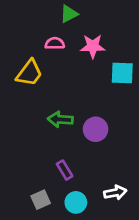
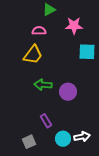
pink star: (93, 46) -> (74, 26), moved
yellow trapezoid: (29, 73) -> (33, 55), moved
cyan circle: (76, 202) -> (63, 139), moved

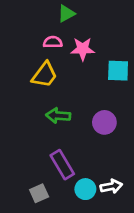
pink star: (74, 26) -> (83, 49), moved
purple circle: (68, 92) -> (104, 122), moved
purple rectangle: (46, 121) -> (62, 165), size x1.5

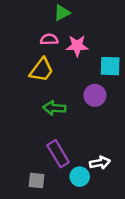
purple circle: (104, 122) -> (95, 95), moved
white arrow: (111, 186) -> (100, 163), moved
gray square: (39, 193) -> (36, 180), turned 30

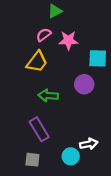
pink semicircle: (49, 39) -> (44, 35), turned -35
purple rectangle: (58, 154) -> (39, 129), moved

